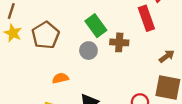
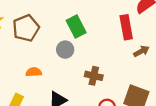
brown cross: (119, 42) -> (94, 76), moved
brown arrow: (167, 56) -> (141, 51), moved

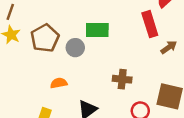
green rectangle: (76, 27) -> (97, 30), turned -55
gray circle: (65, 50) -> (75, 48), moved

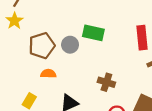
brown pentagon: (45, 38) -> (42, 46), moved

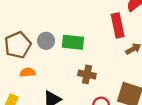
green rectangle: (93, 33) -> (73, 42), moved

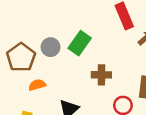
green rectangle: (73, 42) -> (80, 43), turned -50

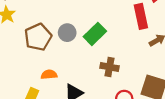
orange semicircle: (37, 85) -> (49, 75), moved

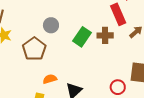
gray circle: (67, 33) -> (51, 25), moved
brown cross: (110, 67) -> (105, 35), moved

